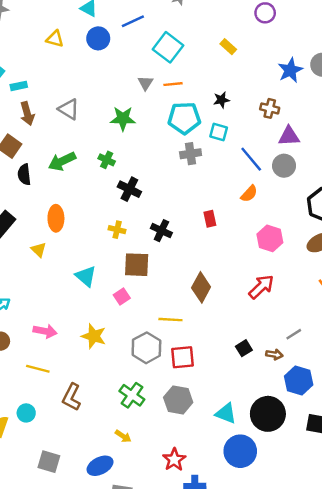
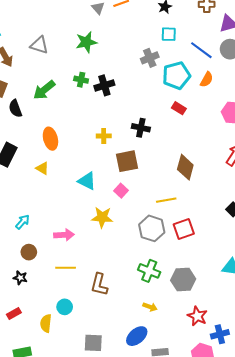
cyan pentagon: (184, 118) -> (176, 76), moved
black cross: (129, 189) -> (104, 85), moved, turned -30
red rectangle: (210, 219) -> (179, 108), turned -32
yellow star: (94, 336) -> (102, 217), moved
gray hexagon: (178, 400) -> (183, 280), moved

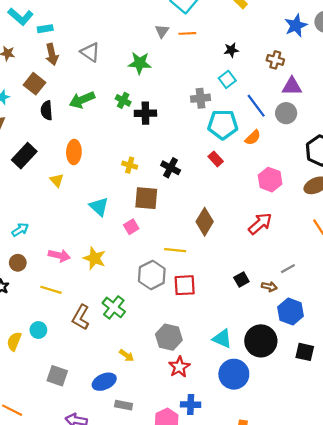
cyan square: (169, 34) -> (227, 79), turned 35
yellow star: (102, 217) -> (94, 258), moved
green cross: (149, 271) -> (114, 307), moved
red star: (197, 316) -> (179, 367), moved

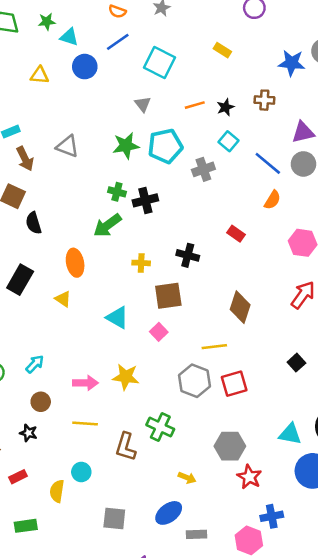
blue star: (296, 26) -> (292, 63), turned -30
orange line: (187, 33) -> (195, 105), moved
brown cross: (275, 60) -> (264, 100), moved
green arrow: (82, 100) -> (107, 225), moved
cyan pentagon: (223, 124) -> (165, 146), moved

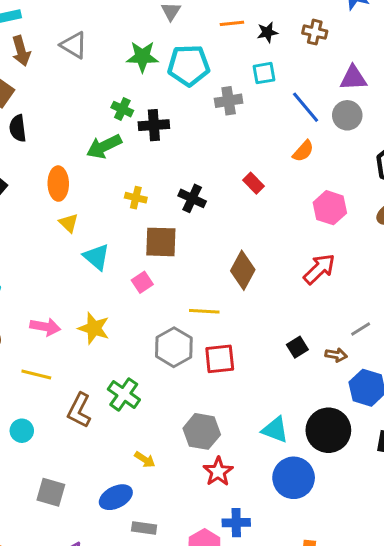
cyan square: (229, 141) -> (264, 73), turned 30
yellow triangle: (63, 299) -> (69, 223), moved

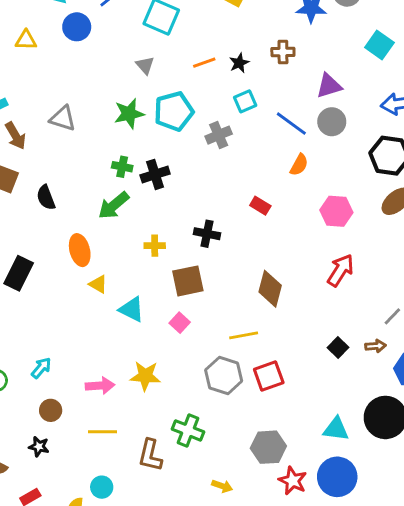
black semicircle: (18, 128) -> (46, 197), moved
blue circle: (294, 478) -> (337, 477), moved

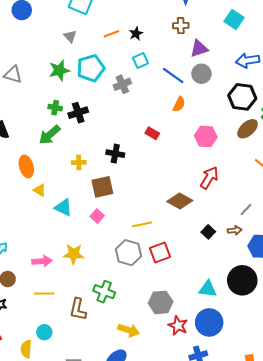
brown cross: (283, 52) -> (181, 26), moved
brown diamond: (270, 289) -> (180, 201), moved, turned -75
yellow arrow: (222, 486) -> (129, 330), size x1.5

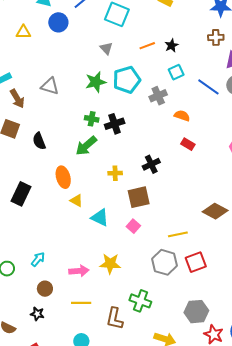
orange semicircle: (179, 104) -> (182, 116), moved, turned -98
black cross: (115, 154) -> (151, 164), turned -36

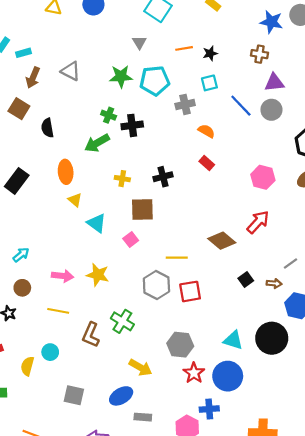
brown arrow: (17, 99) -> (33, 78), turned 42

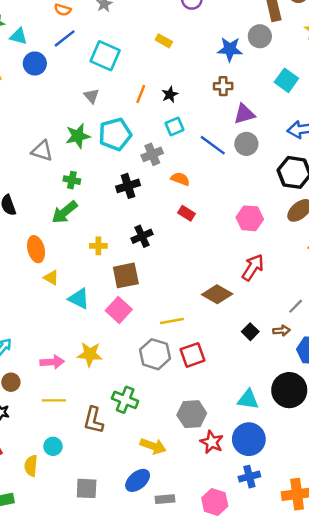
orange line: (184, 48) -> (141, 94), turned -49
gray triangle: (71, 71) -> (42, 151), moved
black cross: (132, 125) -> (128, 186), moved
pink square: (131, 240) -> (119, 310), size x1.5
blue cross: (209, 409) -> (249, 477), moved

